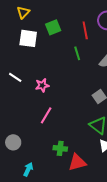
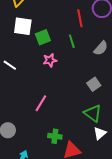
green square: (53, 27) -> (43, 37), moved
pink star: (42, 85) -> (50, 60), moved

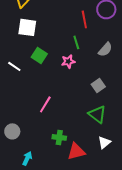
green square: (43, 37) -> (39, 55), moved, turned -35
pink star: (50, 60) -> (68, 61), moved
white triangle: (100, 133) -> (104, 142), moved

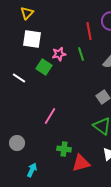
pink star: (68, 61) -> (59, 54), moved

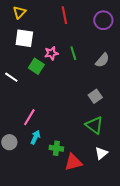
red line: (89, 31) -> (64, 15), moved
pink line: (50, 116) -> (29, 117), moved
cyan arrow: (32, 170) -> (35, 137), moved

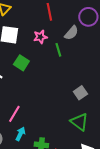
pink star: (51, 53) -> (40, 37), moved
gray semicircle: (102, 60) -> (71, 33), moved

